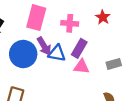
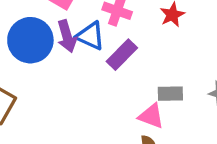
blue triangle: (57, 53) -> (90, 36), moved
pink triangle: (81, 67) -> (151, 116), moved

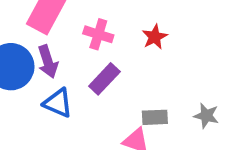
blue triangle: (90, 36) -> (58, 103), moved

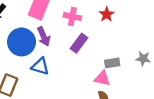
blue triangle: (58, 103) -> (40, 66), moved

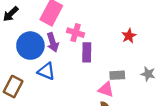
red star: (107, 14) -> (129, 36), moved
pink cross: (72, 17) -> (76, 33), moved
purple rectangle: (79, 43) -> (87, 52), turned -42

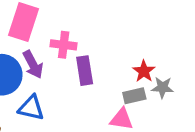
red star: (129, 36) -> (144, 71), moved
gray star: (148, 74) -> (163, 87), moved

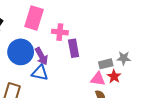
purple arrow: (33, 65) -> (41, 56), moved
red star: (144, 71) -> (114, 76), moved

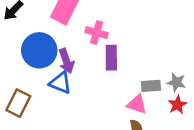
red star: (114, 76) -> (177, 105), moved

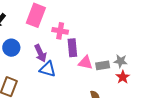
blue circle: (39, 50) -> (11, 48), moved, size x0.7
blue triangle: (60, 83) -> (48, 69), moved
pink triangle: (137, 104) -> (86, 63), moved

